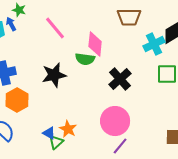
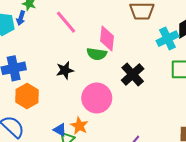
blue arrow: (11, 24) -> (21, 18), turned -136
black star: (54, 75) -> (65, 70), size x0.7
pink circle: (115, 121) -> (97, 98), moved

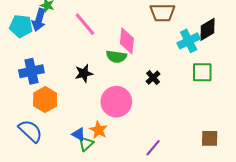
blue arrow: (21, 18) -> (39, 20), size x1.5
black cross: (133, 74) -> (153, 78), size x0.6

